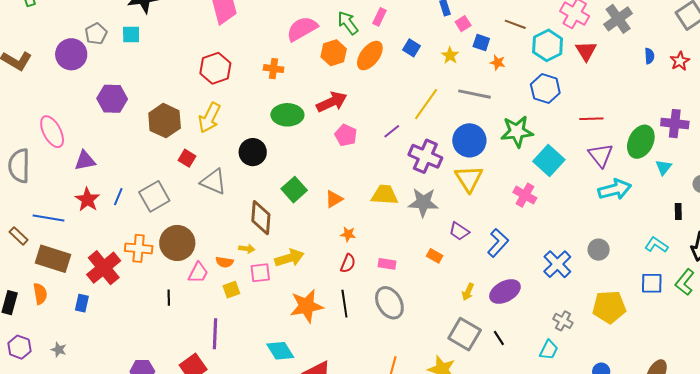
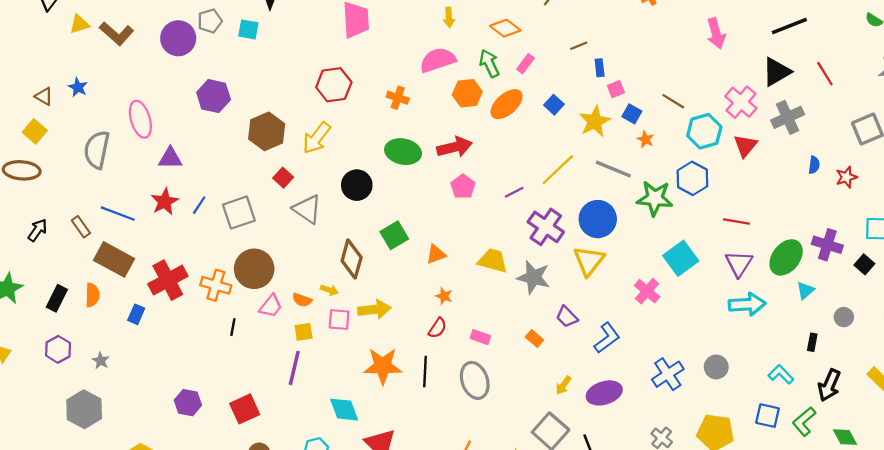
yellow star: (450, 55) -> (595, 121), size x1.6
green star: (517, 131) -> (655, 198), moved
orange cross: (139, 248) -> (216, 285), moved
purple line: (215, 334) -> (294, 368), moved

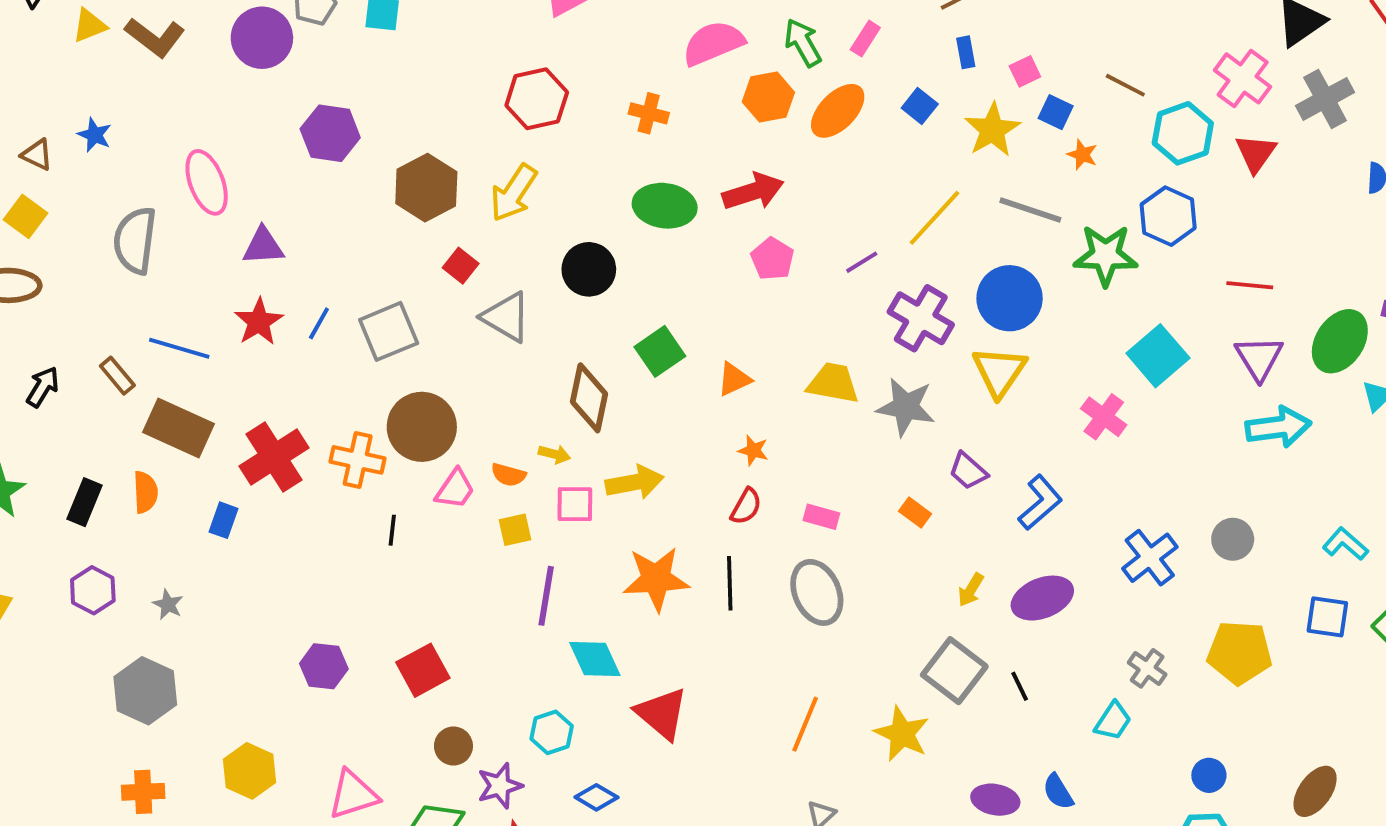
blue rectangle: (600, 68) -> (966, 52), moved
purple line: (294, 368) -> (546, 596), moved

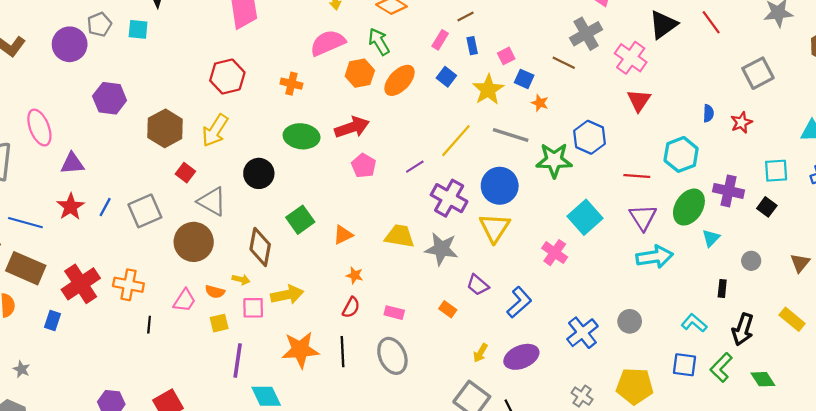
pink rectangle: (865, 39) -> (440, 40), moved
gray cross: (1325, 99) -> (586, 34), moved
cyan hexagon: (1183, 133) -> (681, 154), moved
brown circle: (422, 427) -> (194, 242), moved

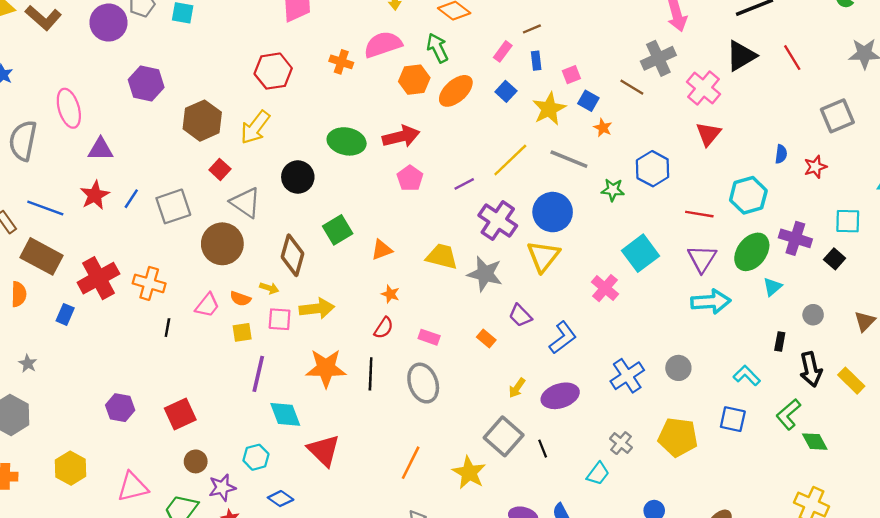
orange cross: (291, 84) -> (341, 62), moved
green star: (554, 160) -> (613, 190), size x0.6
black arrow: (743, 329) -> (811, 369), moved, turned -36
green L-shape: (721, 367) -> (788, 414), moved

